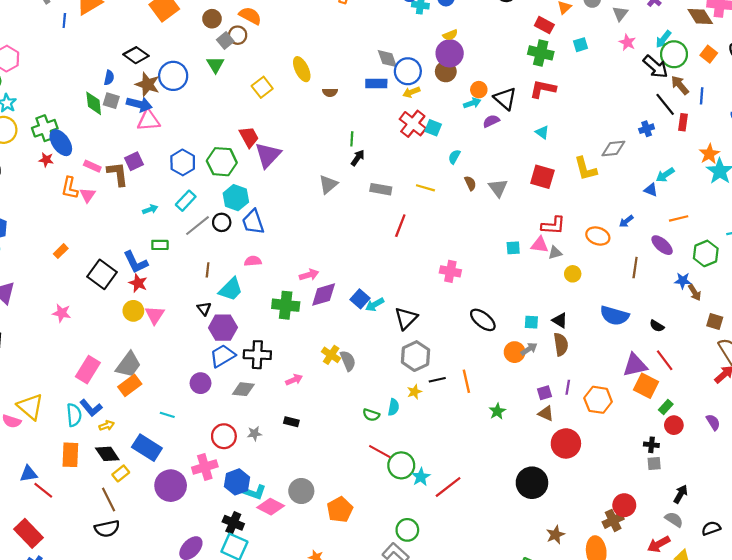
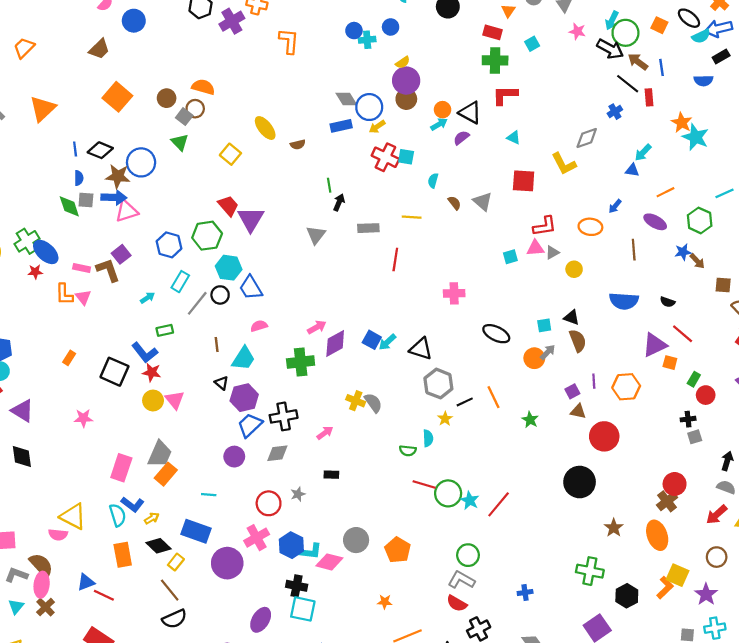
blue line: (64, 20) -> (75, 149), moved
black triangle: (406, 318) -> (421, 349), turned -45
orange square: (646, 386) -> (670, 363), size x0.6

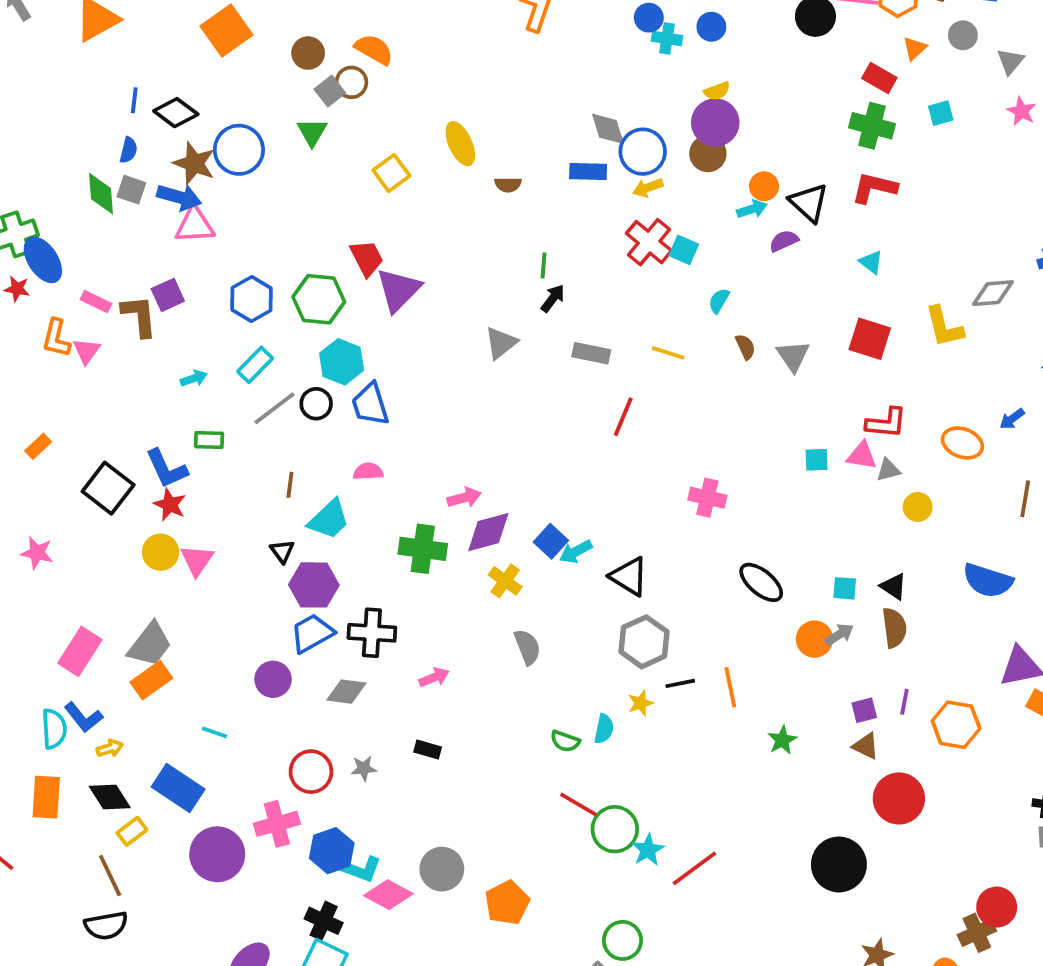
yellow cross: (356, 401) -> (505, 581), moved

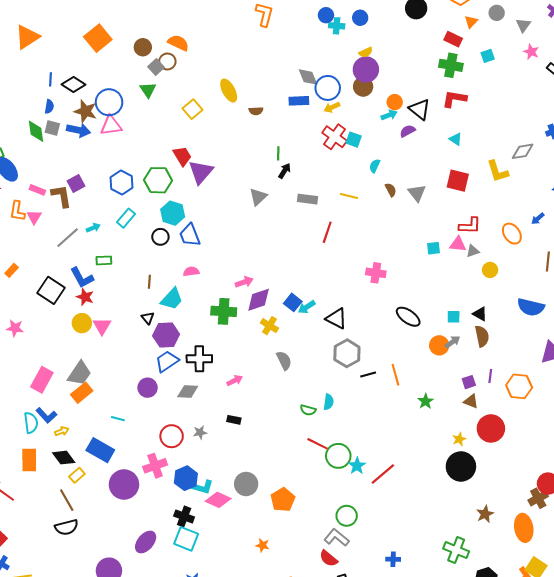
pink triangle: (195, 225) -> (111, 126), moved
gray line: (274, 408) -> (68, 238), moved
orange ellipse: (962, 443) -> (512, 234), turned 40
yellow star: (641, 703) -> (459, 439), moved

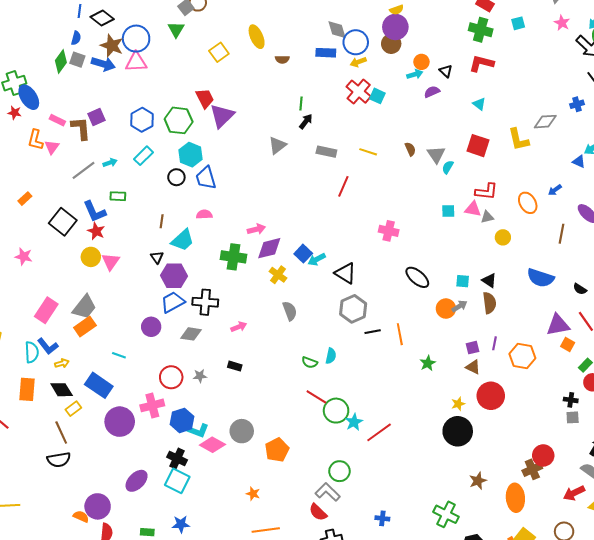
black triangle: (420, 109) -> (446, 71), size x0.6
green diamond: (36, 131) -> (61, 62), turned 40
cyan semicircle: (375, 166) -> (448, 167), moved

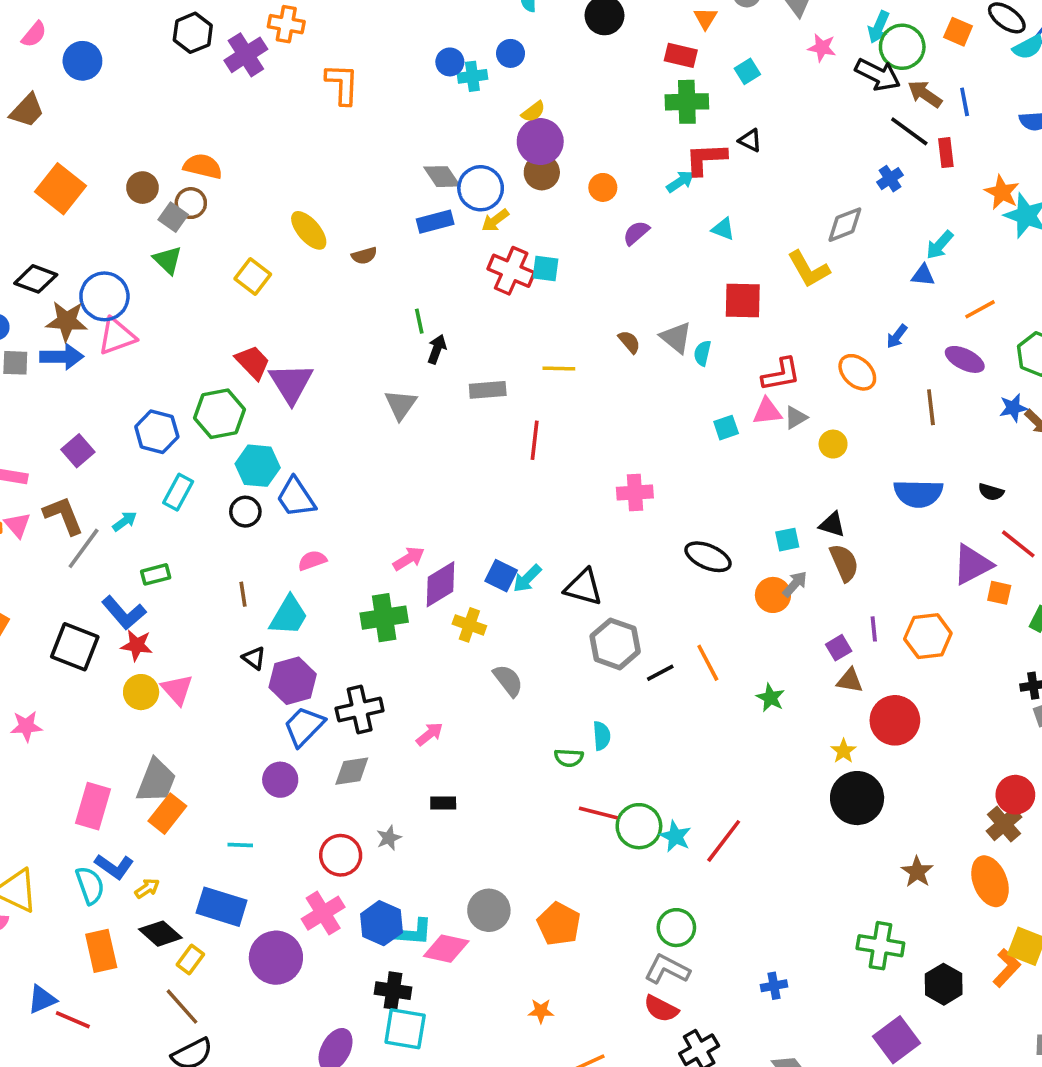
black triangle: (446, 71) -> (750, 140), moved
cyan arrow: (415, 74) -> (680, 181), moved
brown L-shape: (81, 128) -> (63, 515), moved

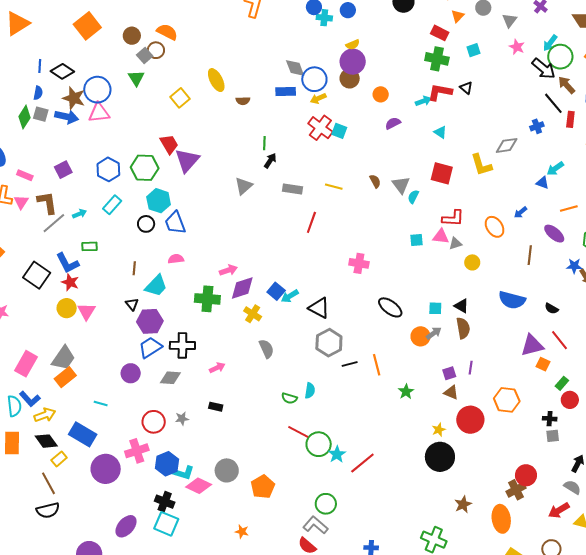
orange hexagon: (928, 636) -> (507, 400), moved
yellow arrow: (147, 888) -> (45, 415), size x1.5

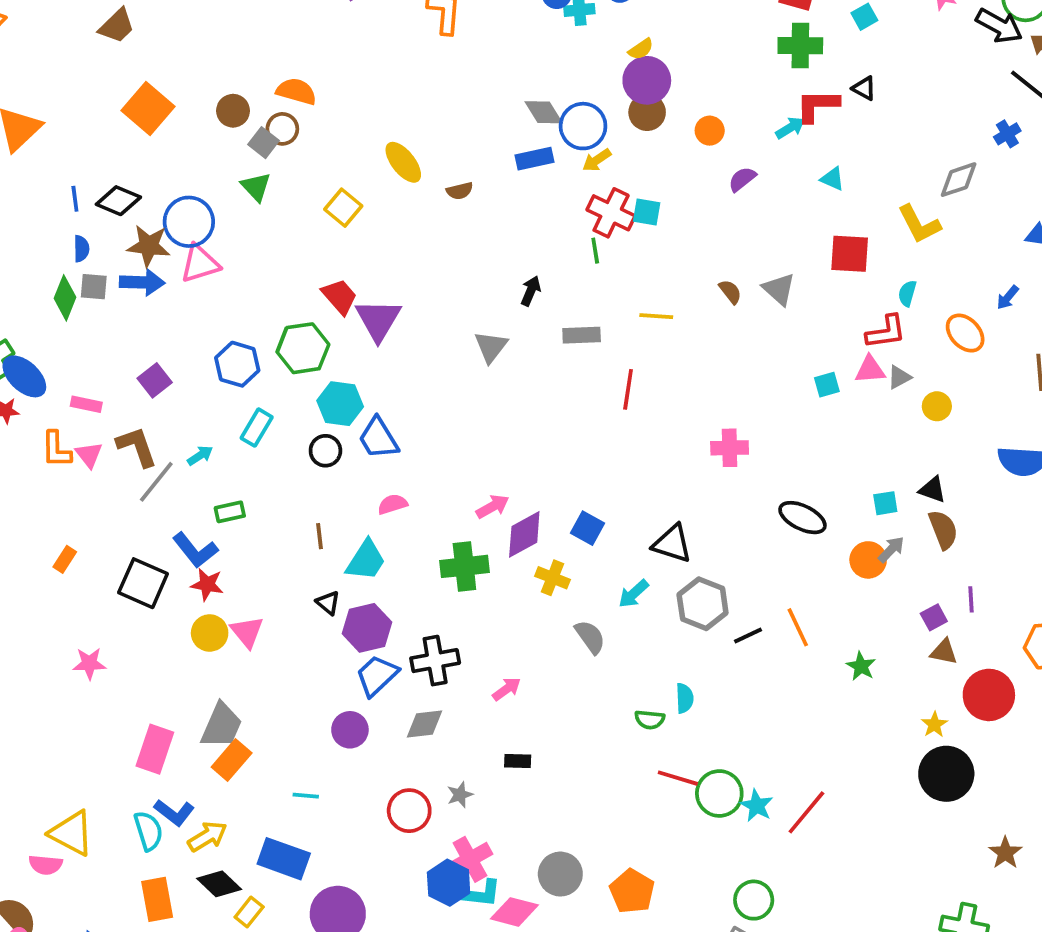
green line: (264, 143) -> (595, 251), moved
cyan semicircle: (413, 197) -> (907, 293), moved
cyan arrow: (290, 296) -> (634, 594), moved
pink cross: (137, 451) -> (470, 859), moved

